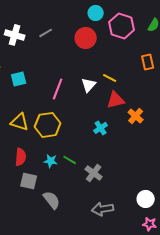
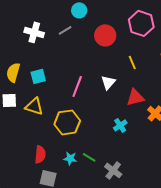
cyan circle: (96, 13) -> (79, 10), moved
yellow line: (110, 78) -> (132, 62), moved, turned 40
yellow triangle: (20, 122) -> (34, 106), moved

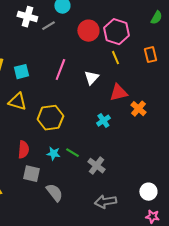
pink hexagon: (141, 23) -> (116, 32), moved
white cross: (34, 32) -> (27, 17), moved
pink line: (77, 86) -> (60, 70), moved

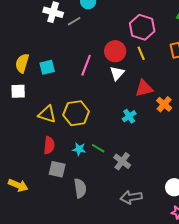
red circle: (88, 31) -> (115, 51), moved
yellow triangle: (17, 102) -> (47, 114), moved
gray semicircle: (54, 193) -> (80, 188), turned 30

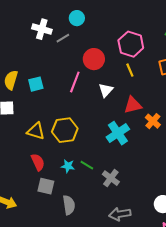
red circle: (115, 51) -> (94, 59), moved
cyan cross: (129, 116) -> (118, 133), size x1.6
red semicircle: (49, 145) -> (38, 162), turned -30

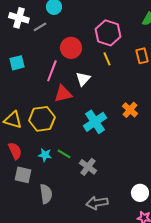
cyan square: (36, 84) -> (17, 63), moved
red triangle: (133, 105) -> (63, 94), moved

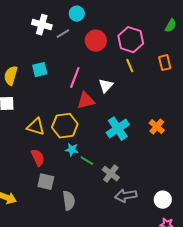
red circle: (71, 48) -> (96, 41), moved
orange cross: (130, 110) -> (157, 127), moved
cyan star: (45, 155) -> (72, 150), moved
gray arrow: (97, 203) -> (126, 196), moved

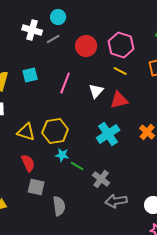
cyan circle: (77, 14) -> (58, 17), moved
yellow line: (130, 66) -> (120, 71), turned -40
red triangle: (86, 101) -> (119, 100), moved

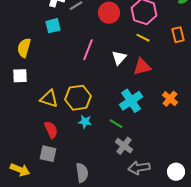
cyan square: (30, 75) -> (53, 26), moved
green line: (77, 166) -> (116, 124), moved
gray square: (36, 187) -> (48, 154), moved

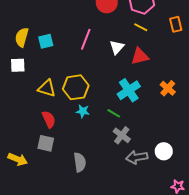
cyan square: (53, 26) -> (46, 41), moved
white circle: (176, 172) -> (164, 151), moved

